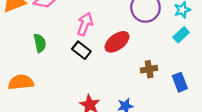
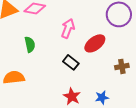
black rectangle: (81, 50) -> (71, 62), moved

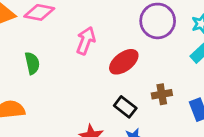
black rectangle: (71, 62) -> (125, 107), moved

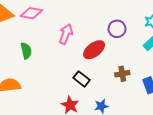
purple circle: (158, 21) -> (117, 29), moved, size x0.7
black rectangle: (125, 107) -> (82, 79), moved

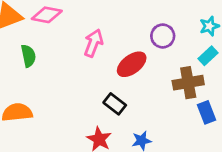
green semicircle: (26, 51) -> (28, 56), moved
brown cross: (122, 74) -> (188, 83), moved, size x1.5

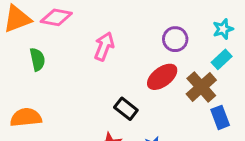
red ellipse: (132, 64) -> (162, 77), moved
brown cross: (188, 83) -> (201, 87), turned -32

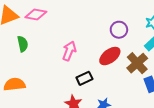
pink arrow: (104, 46) -> (69, 51), moved
black rectangle: (126, 109) -> (84, 78), turned -63

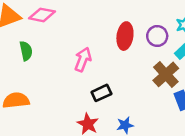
purple circle: (119, 30) -> (157, 36), moved
red ellipse: (110, 56) -> (125, 36), moved, turned -45

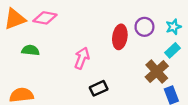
purple circle: (157, 36) -> (144, 27), moved
green semicircle: (26, 51) -> (30, 50), turned -72

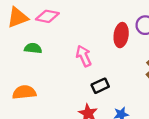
pink arrow: (82, 58) -> (84, 56), turned -45

